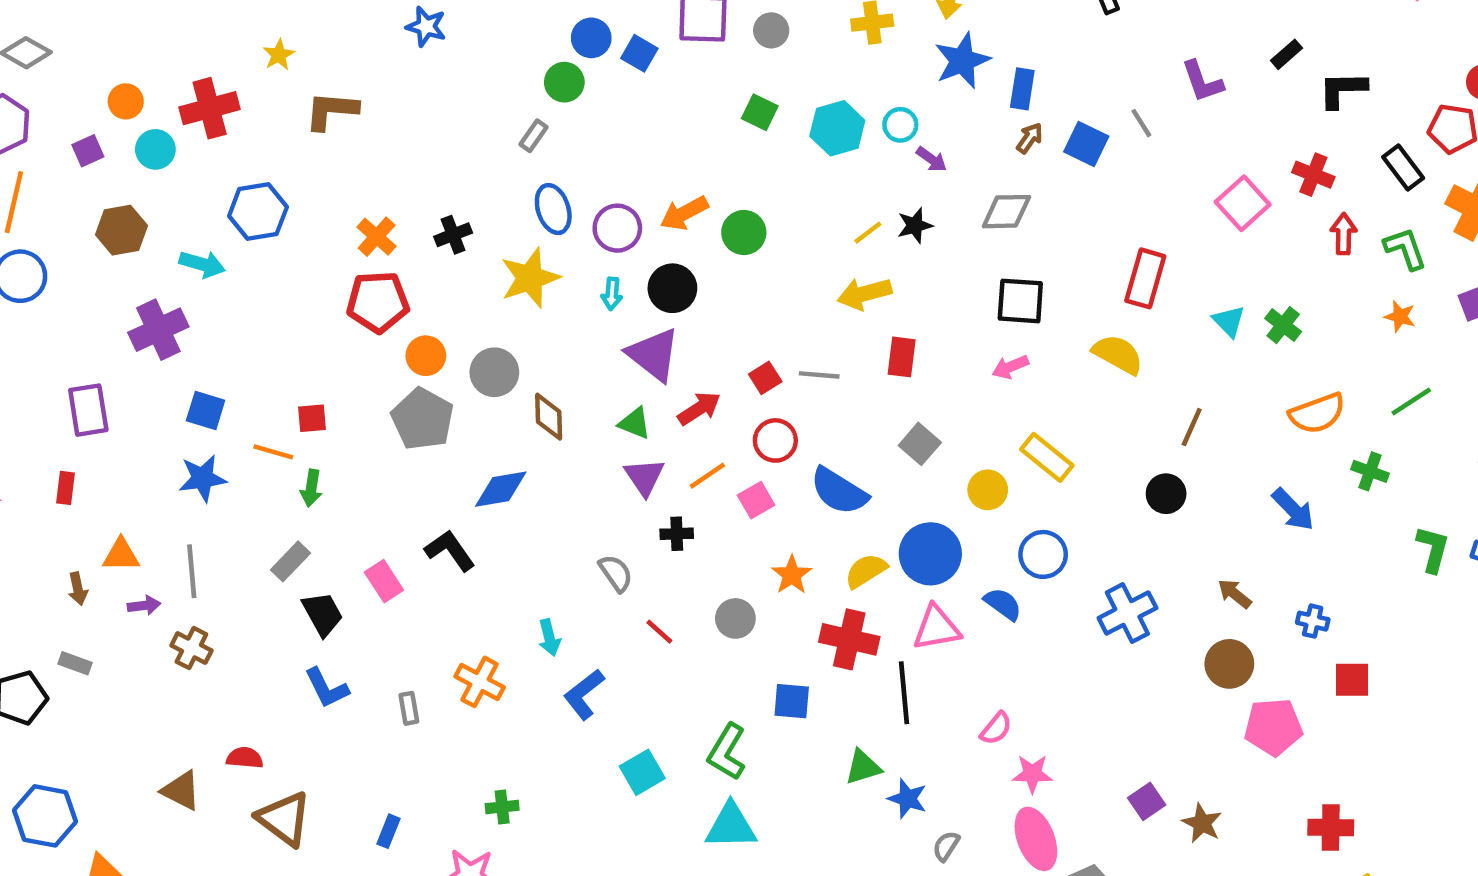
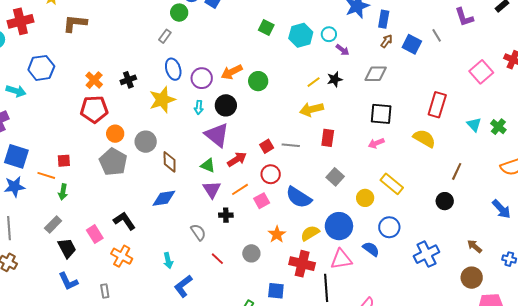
blue square: (206, 410) -> (16, 156), size x1.4
blue diamond: (501, 489) -> (164, 198), moved
orange cross: (480, 682) -> (122, 256), moved

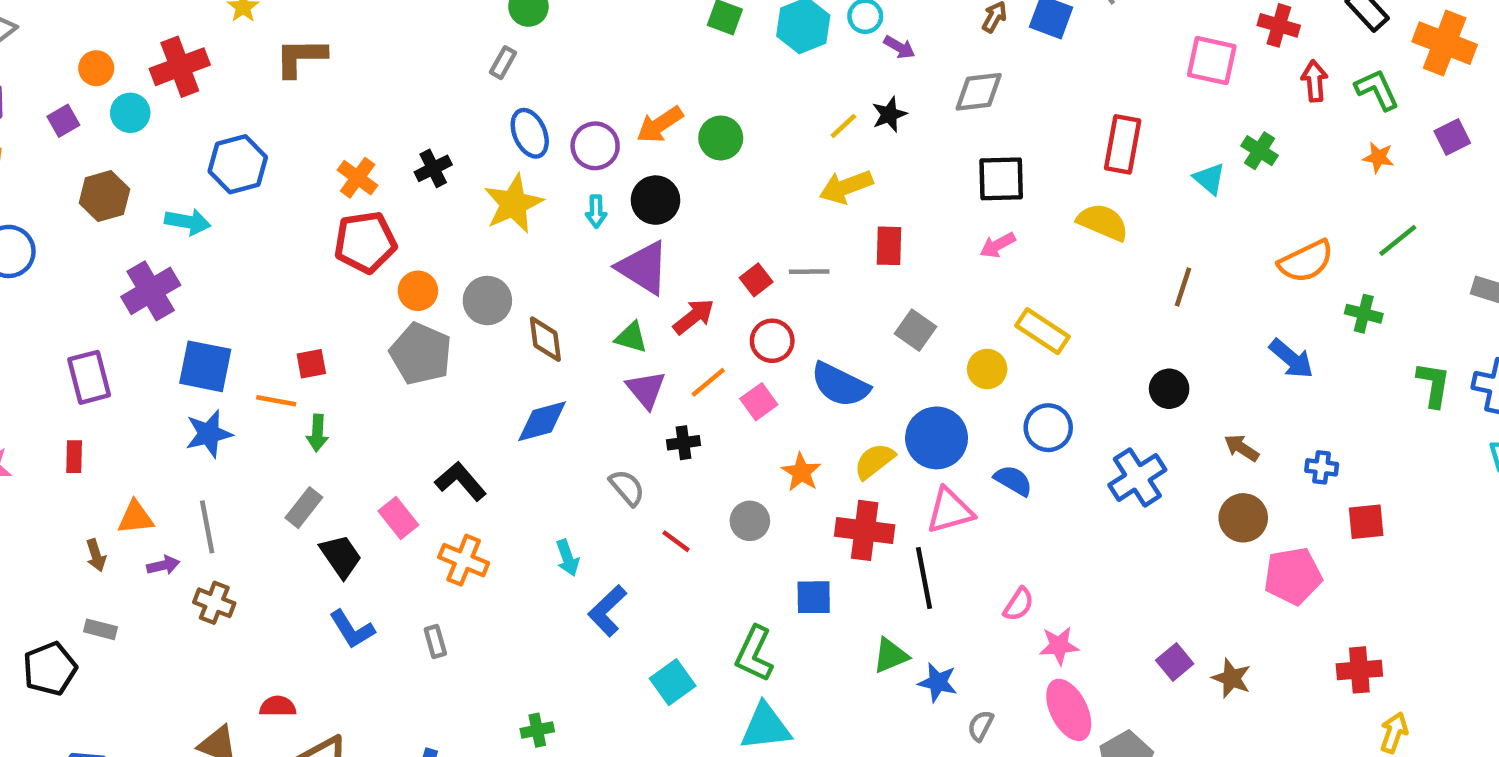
pink square: (481, 72) -> (1212, 61), turned -30
green cross: (498, 127) -> (1260, 151), moved
black circle: (445, 201) -> (1169, 389), moved

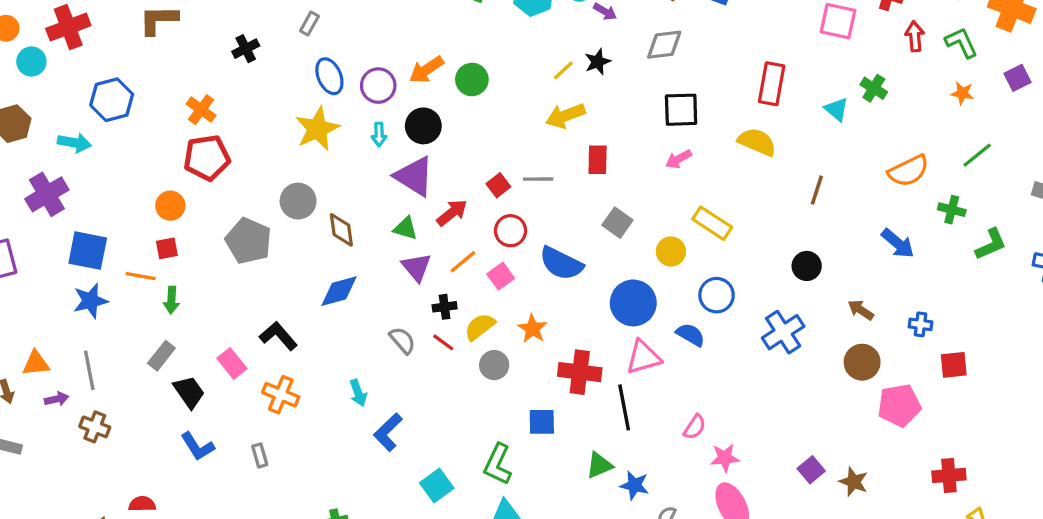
black cross: (433, 168) -> (246, 49), moved
orange circle: (418, 291) -> (170, 206), moved
green L-shape: (1433, 385) -> (991, 244), moved, turned 57
yellow semicircle: (874, 461) -> (480, 327), moved
red line: (676, 541) -> (443, 342), moved

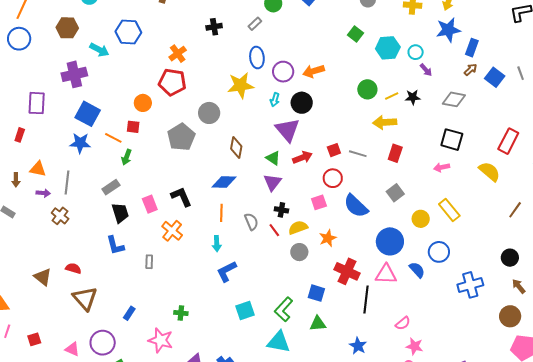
green circle: (472, 80) -> (367, 89), moved
gray circle: (298, 201) -> (209, 113), moved
orange line: (463, 262) -> (221, 213), moved, turned -66
black circle: (807, 266) -> (510, 258), moved
green triangle: (599, 465) -> (318, 324), moved

